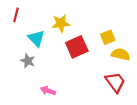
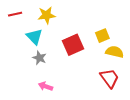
red line: (16, 15) -> (15, 14), turned 64
yellow star: (61, 23) -> (47, 15), moved
gray star: (28, 61) -> (39, 58), moved

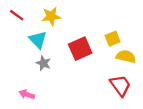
red line: (15, 14) -> (17, 15), turned 48
pink arrow: (46, 86) -> (27, 94), moved

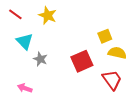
yellow star: (51, 16) -> (48, 15), turned 30
cyan triangle: (38, 40) -> (25, 41), moved
red square: (80, 49) -> (82, 61), moved

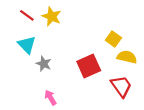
red line: (15, 14) -> (27, 15), moved
yellow square: (105, 36) -> (113, 39), turned -32
pink arrow: (25, 88) -> (50, 97), moved, turned 40

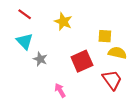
yellow star: (52, 16) -> (63, 22), moved
yellow square: (113, 39) -> (105, 36), turned -32
pink arrow: (50, 97) -> (60, 90), moved

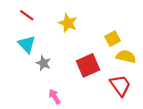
yellow square: (105, 36) -> (113, 39), turned -32
pink arrow: (60, 90) -> (55, 97), moved

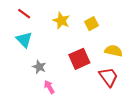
yellow square: (113, 39) -> (91, 24), moved
gray star: (43, 63) -> (39, 67), moved

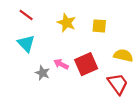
yellow square: (91, 24) -> (99, 26), turned 32
pink arrow: (49, 87) -> (61, 64), moved, turned -32

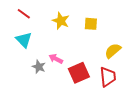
yellow semicircle: (123, 55) -> (113, 51), turned -54
red square: (86, 64) -> (79, 73), moved
red trapezoid: (118, 84) -> (108, 77), turned 30

